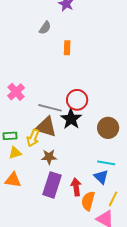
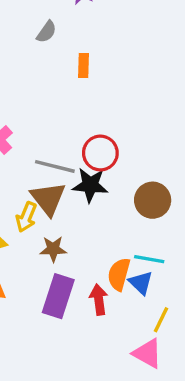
black star: (71, 119) -> (90, 185), turned -30
brown triangle: (46, 127) -> (48, 198), turned 35
orange semicircle: (88, 201) -> (119, 274), moved

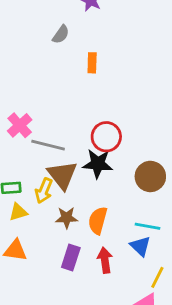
gray line: (55, 166) -> (48, 145), moved
orange semicircle: (119, 274) -> (98, 221), moved
purple rectangle: (58, 296) -> (71, 257), size x0.7

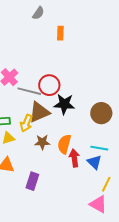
red circle: (106, 137) -> (49, 85), moved
brown triangle: (62, 175) -> (39, 112), turned 45
purple rectangle: (71, 257) -> (32, 181), moved
red arrow: (105, 260) -> (74, 158), moved

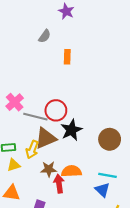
black star: (64, 104) -> (71, 130), turned -30
orange semicircle: (64, 144) -> (71, 171), turned 72
red arrow: (74, 158) -> (59, 184), moved

